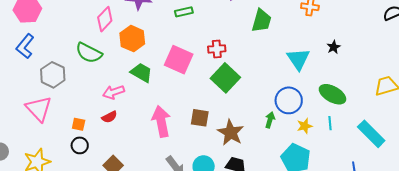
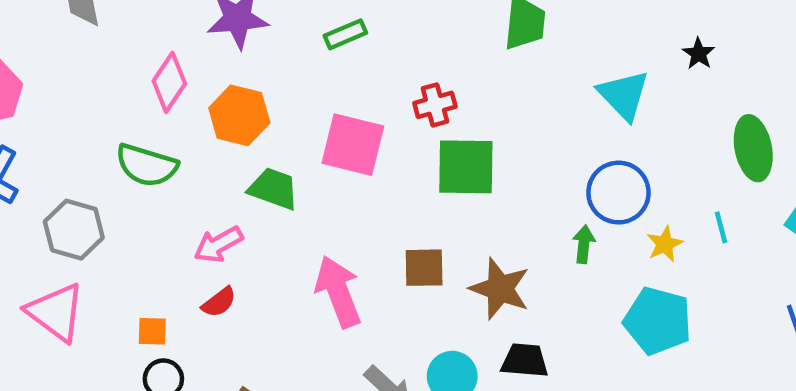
green square: (225, 78) -> (466, 167), turned -32
green ellipse: (332, 94) -> (753, 148), moved, turned 60

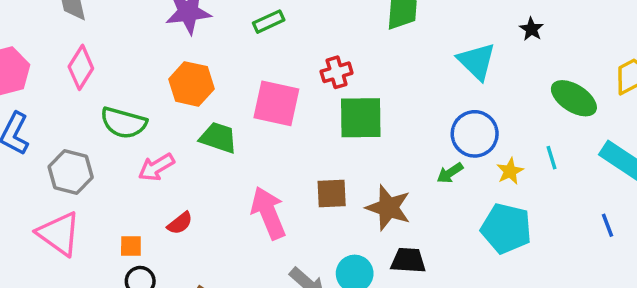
pink diamond: (169, 82) -> (81, 67), moved
green ellipse: (753, 148) -> (574, 98), turned -45
pink arrow: (218, 244) -> (156, 167), moved
green arrow: (584, 244) -> (450, 173), turned -128

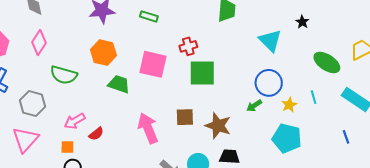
green rectangle: (269, 22) -> (149, 16), turned 42
pink arrow: (156, 167) -> (75, 121), moved
pink triangle: (59, 234) -> (25, 140), turned 36

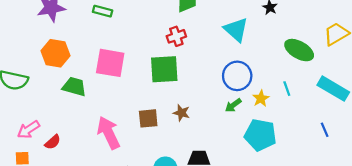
red cross: (188, 46) -> (176, 36), moved
green arrow: (254, 106) -> (233, 105), moved
brown star: (218, 126) -> (181, 113), moved, size x0.6

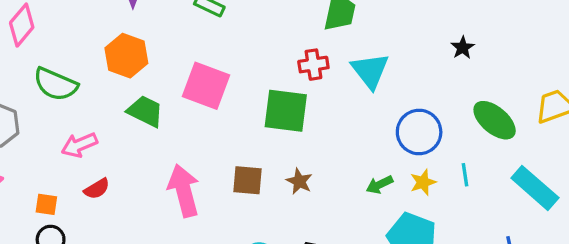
cyan triangle: (236, 30) -> (370, 71), moved
blue circle: (237, 76) -> (419, 132), moved
pink arrow: (28, 130) -> (79, 145), moved

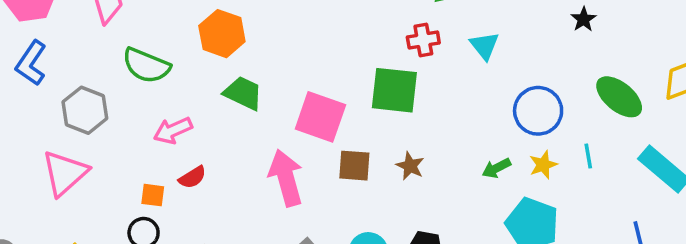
cyan triangle: (370, 71) -> (484, 46), size x0.7
pink square: (206, 86) -> (320, 117), moved
orange square: (46, 204) -> (153, 195), moved

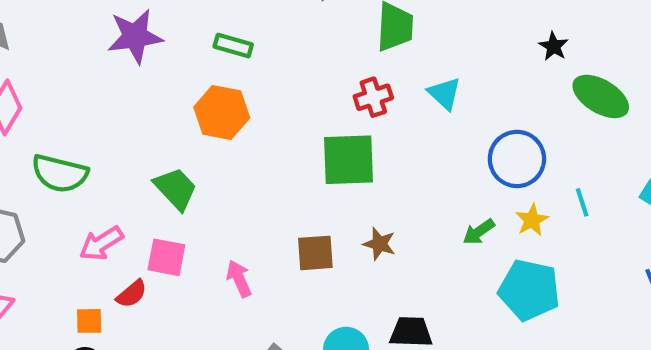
orange hexagon: (222, 34) -> (222, 113), moved
green trapezoid: (243, 93) -> (176, 189), turned 30
green ellipse: (619, 97) -> (601, 96), moved
pink square: (320, 117) -> (166, 257), moved, size x0.7
pink arrow: (286, 178) -> (239, 279), size x0.6

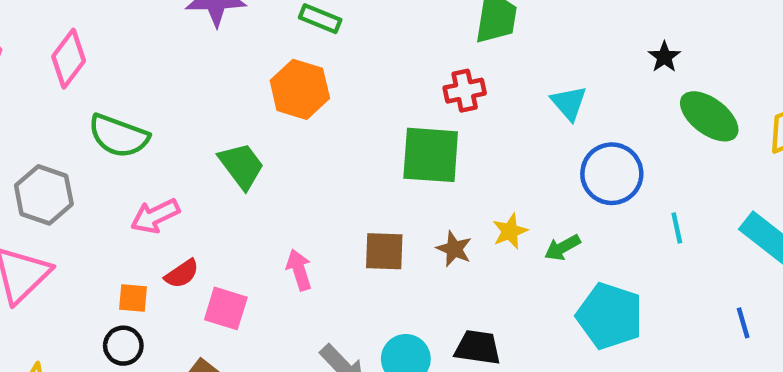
cyan triangle: (444, 93) -> (569, 103), moved
yellow star: (532, 220) -> (510, 231), moved
pink square: (166, 257) -> (226, 308), moved

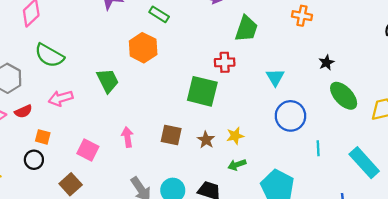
green arrow: (562, 248) -> (237, 165), moved
red semicircle: (182, 274) -> (23, 111), moved

